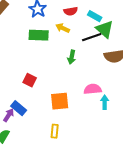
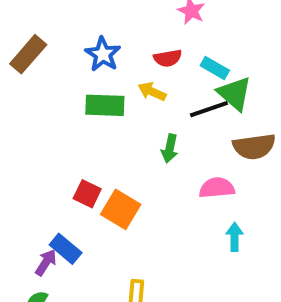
pink semicircle: (93, 89) -> (217, 188), moved
orange square: (60, 101) -> (121, 209), moved, turned 36

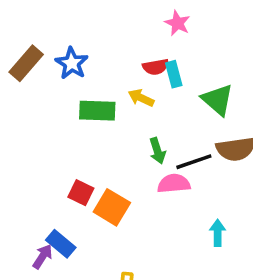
blue star: (103, 54) -> (72, 63), moved
cyan rectangle: (215, 68) -> (174, 74), moved, turned 45
black line: (209, 109) -> (194, 162), moved
green arrow: (170, 149) -> (157, 151), turned -30
pink semicircle: (217, 188) -> (174, 184), moved

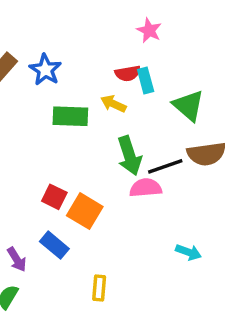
green arrow: (157, 151) -> (129, 156), size x1.5
cyan arrow: (218, 233) -> (189, 252), moved, turned 110
blue rectangle: (61, 244) -> (54, 245), moved
purple arrow: (43, 257) -> (17, 259), turned 115

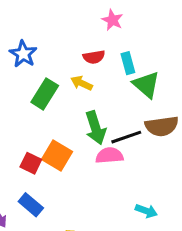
cyan rectangle: (146, 81) -> (128, 63), moved
green rectangle: (70, 116) -> (45, 94), turned -60
orange square: (85, 211) -> (57, 156), moved

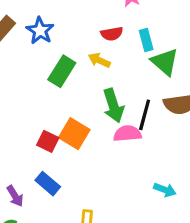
black line: (126, 137) -> (145, 115), turned -56

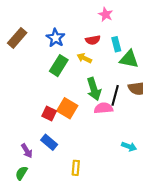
blue star: (40, 31) -> (56, 38), moved
green triangle: (165, 62) -> (129, 59), turned -30

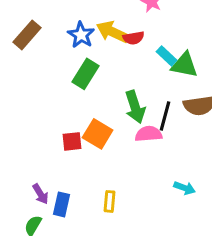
cyan rectangle: (116, 44) -> (167, 56), moved, turned -32
yellow arrow: (84, 58) -> (113, 32), moved, size x1.5
red square: (49, 114) -> (72, 141), turned -32
blue rectangle: (49, 142) -> (62, 204), moved, turned 63
yellow rectangle: (76, 168) -> (110, 201), moved

